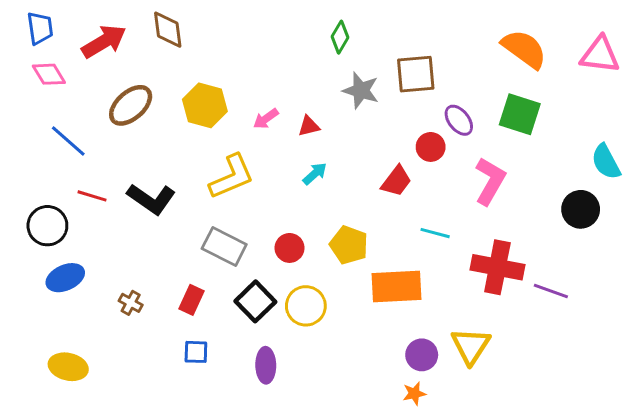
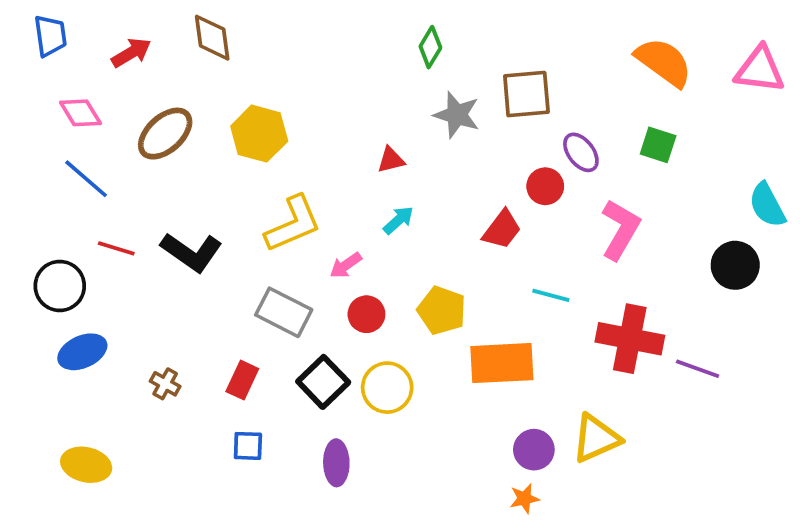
red arrow: (104, 41) -> (131, 53), size x0.7
pink diamond: (49, 74) -> (80, 113), moved
green square: (520, 114) -> (658, 145), size x0.7
pink arrow: (266, 119) -> (346, 265), moved
yellow triangle: (471, 346) -> (596, 438), turned 33

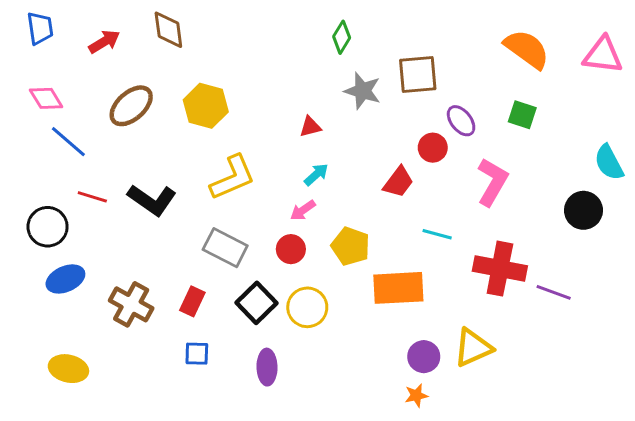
pink diamond: (80, 113) -> (46, 98), moved
pink arrow: (346, 265) -> (303, 210), moved
brown cross: (165, 384) -> (131, 304), size x1.8

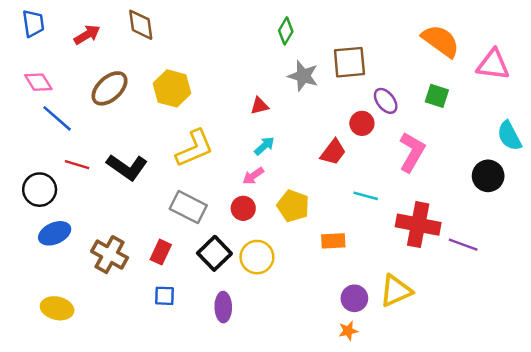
pink triangle: (603, 55) -> (493, 65), moved
orange rectangle: (398, 288) -> (333, 241), size x0.6

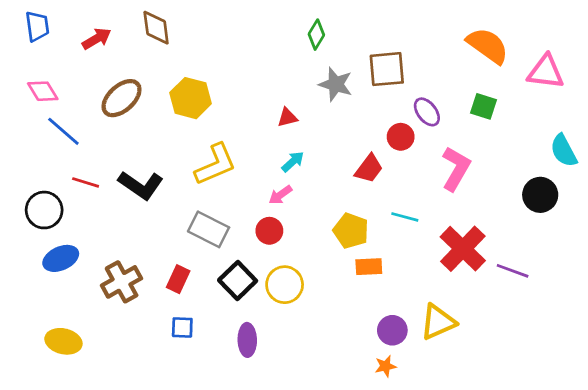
yellow pentagon: (293, 206) -> (351, 231), moved
red cross: (418, 225) -> (463, 249), turned 33
brown cross: (110, 255) -> (122, 282), turned 32

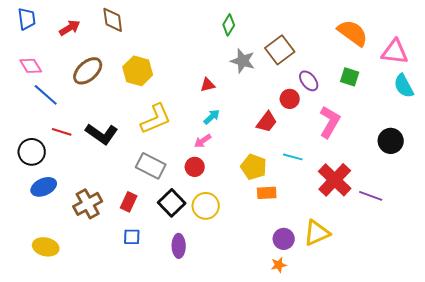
brown square: (387, 69) -> (280, 50), turned -32
cyan semicircle: (564, 151) -> (404, 86), moved

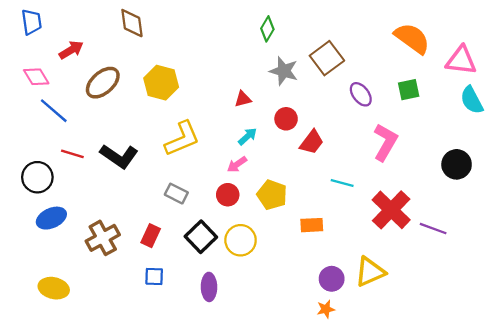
red arrow: (70, 28) -> (71, 50), moved
green square: (350, 77) -> (409, 90), turned -30
red circle: (290, 99) -> (286, 119), moved
gray rectangle: (151, 166) -> (176, 194), size x0.7
yellow pentagon: (254, 167) -> (272, 195), moved

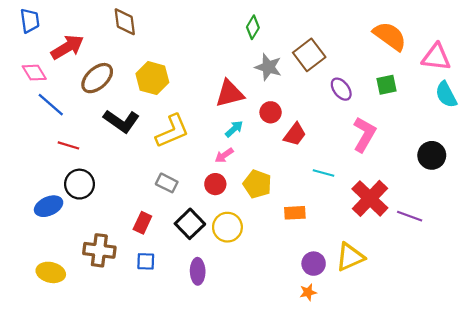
red arrow: (71, 50) -> (67, 47), size x1.4
red triangle: (243, 99) -> (230, 94), size x1.8
black L-shape: (119, 156) -> (121, 121), moved
black circle: (37, 177) -> (79, 184), moved
brown cross: (103, 238) -> (99, 250), moved, turned 36

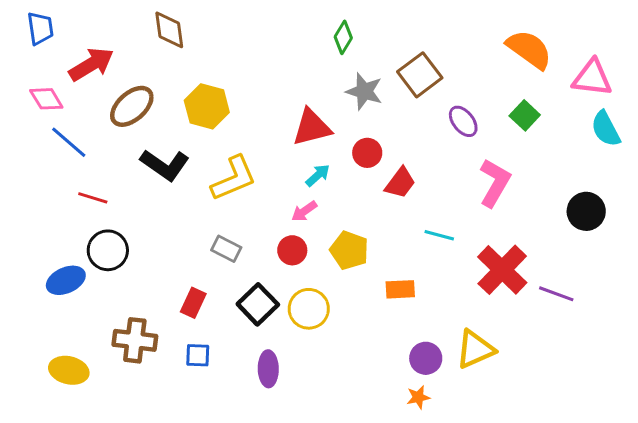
green square: (386, 85) -> (525, 115), turned -35

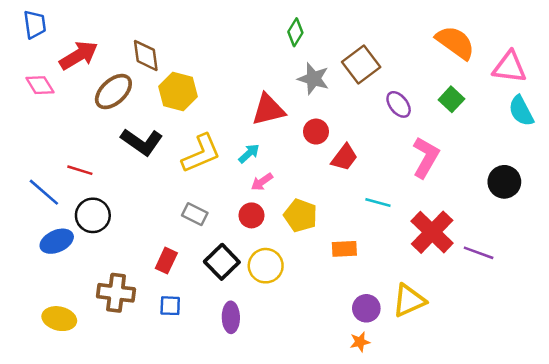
brown diamond: (169, 30) -> (146, 55), moved
blue line: (69, 142) -> (44, 192), moved
cyan arrow: (318, 175) -> (249, 153), moved

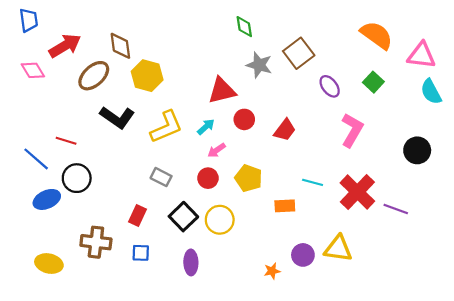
green diamond: (295, 32) -> (244, 27), turned -40
red circle: (316, 132) -> (244, 119), moved
cyan line: (378, 202) -> (313, 182), moved
yellow triangle: (409, 301) -> (338, 249), turned 32
orange star: (360, 342) -> (272, 271), moved

